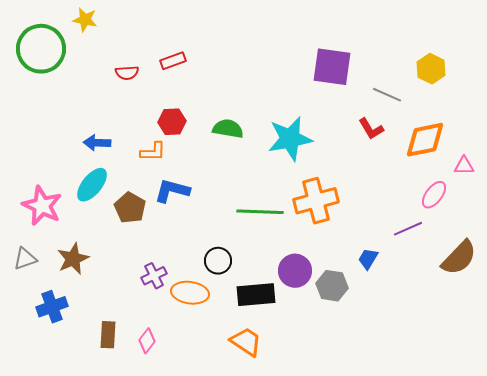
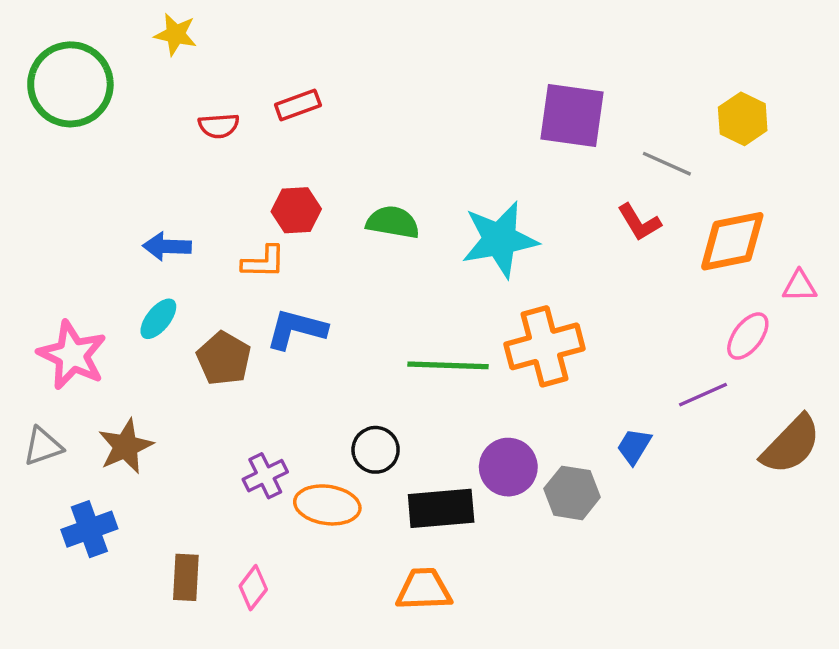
yellow star: (85, 20) -> (176, 34), moved
cyan ellipse: (92, 185) -> (158, 319), size x0.7
orange trapezoid: (246, 342) -> (424, 589), turned -36

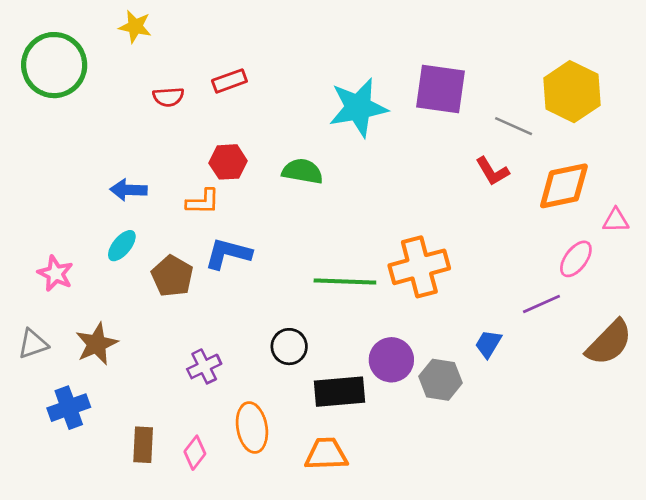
yellow hexagon: (743, 119) -> (572, 92), size x1.5
cyan star: (500, 240) -> (358, 108), moved
pink star: (72, 355) -> (55, 274), size x0.7
orange ellipse: (327, 505) -> (252, 428), moved, turned 72

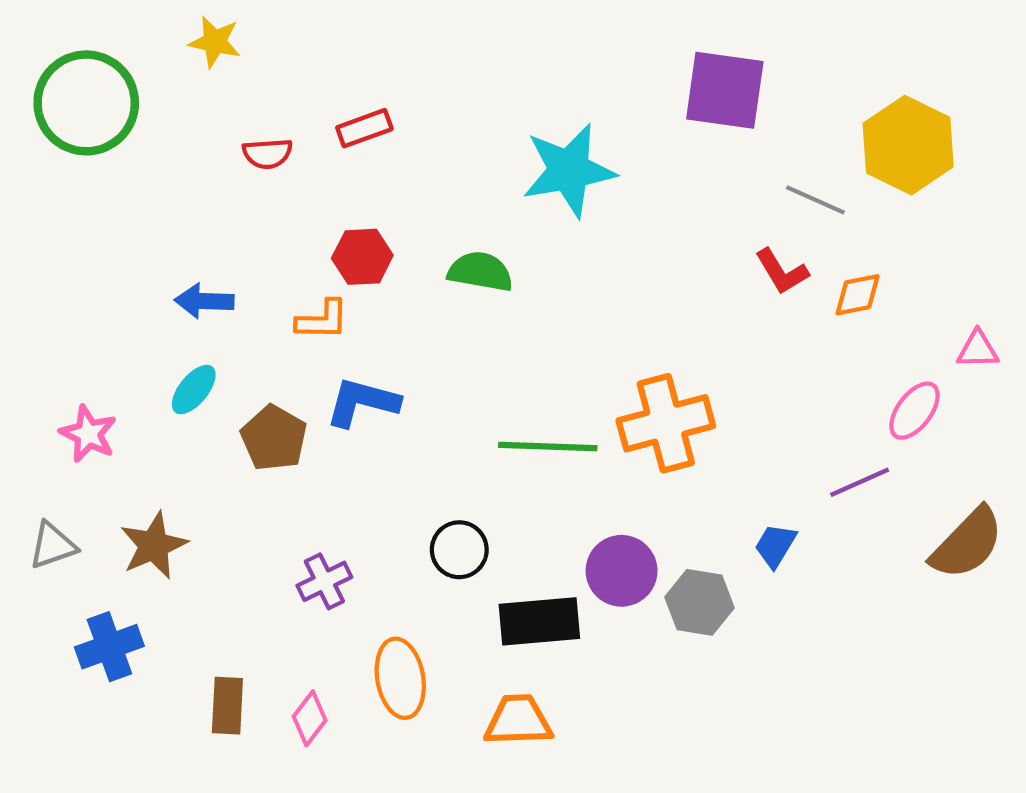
purple square: (441, 89) -> (725, 90), moved
orange diamond: (564, 186) -> (858, 295), moved, size x0.6

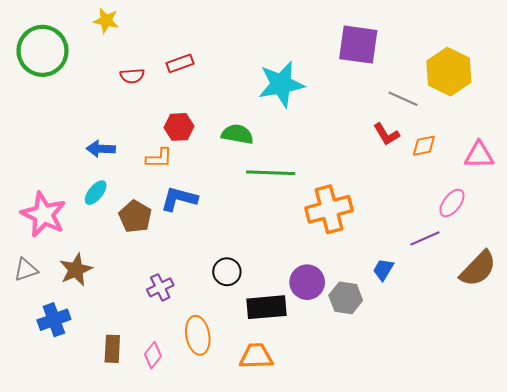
pink triangle: (978, 350) -> (479, 155), moved, size x1.4
pink star: (88, 434) -> (44, 214), size x1.6
green line: (548, 446) -> (271, 173), moved

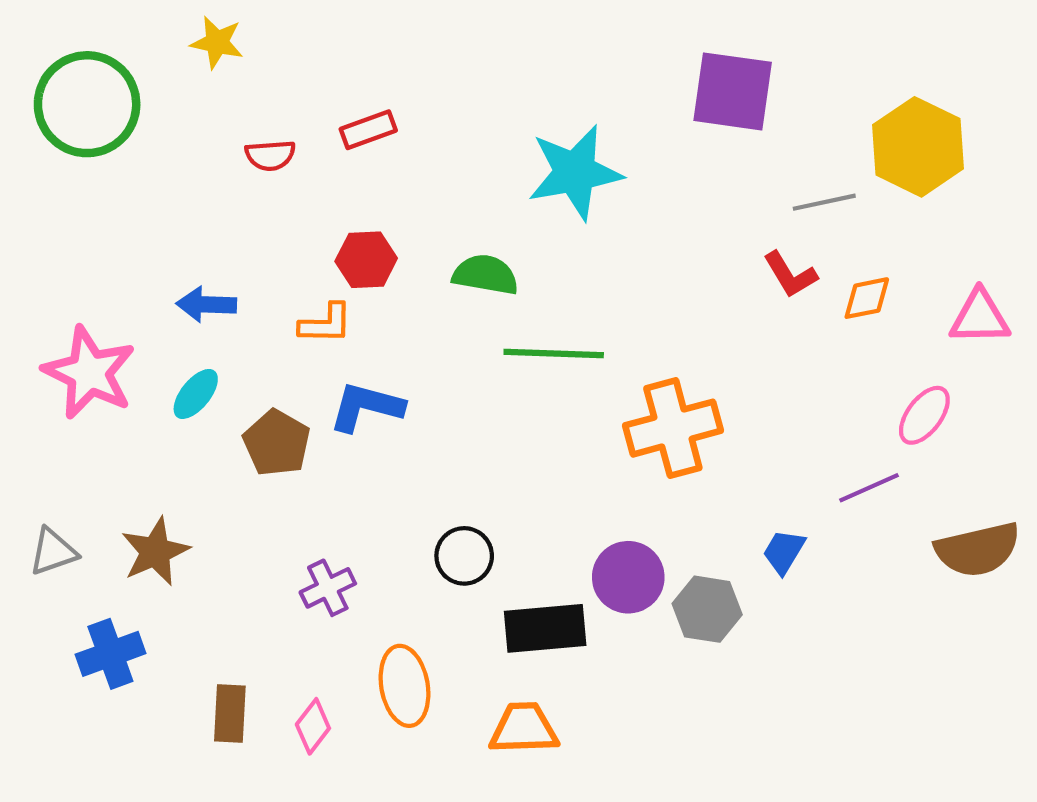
gray line: (403, 99) -> (824, 202), turned -36
pink star: (44, 214) -> (89, 373), moved
brown semicircle: (478, 269) -> (978, 550), turned 33

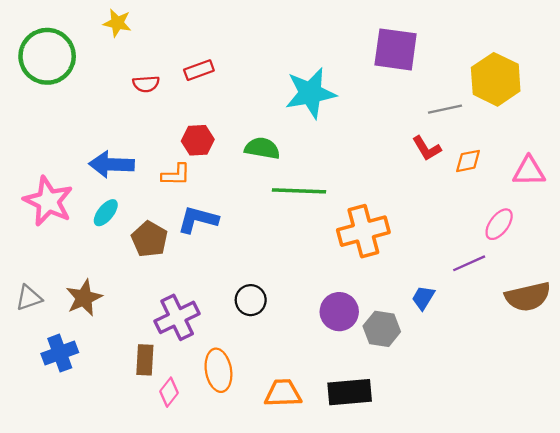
blue arrow: (206, 304) -> (112, 164), size x1.4
purple cross: (328, 588) -> (177, 317), size x1.5
black rectangle: (545, 628) -> (350, 392), moved
brown rectangle: (230, 714) -> (145, 360), moved

